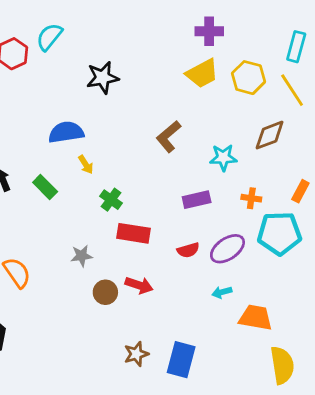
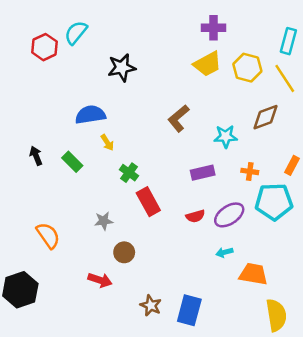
red rectangle: (133, 233) -> (148, 202), turned 52
red arrow: (139, 285) -> (100, 280), moved
brown star: (136, 354) -> (151, 305), turned -30

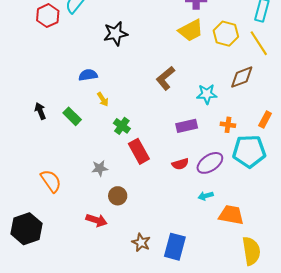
blue semicircle: (90, 115) -> (88, 75), size x0.7

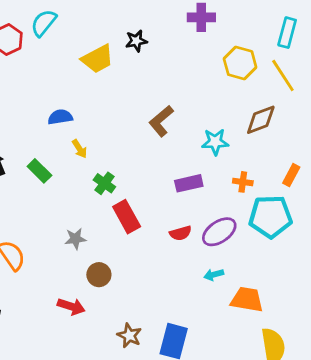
yellow trapezoid: (191, 30) -> (98, 59), moved
black star: (116, 34) -> (136, 41), moved, size x0.7

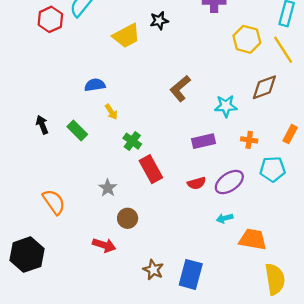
cyan pentagon: (270, 217) -> (273, 169), size x0.7
gray star: (75, 239) -> (108, 188), turned -30

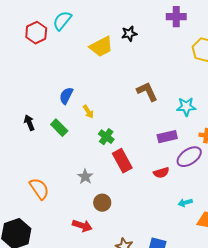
blue semicircle: (95, 85) -> (66, 96), moved, turned -54
brown L-shape: (180, 88) -> (147, 92), turned 105
purple ellipse: (229, 182) -> (189, 157), moved

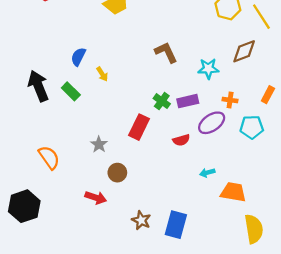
black arrow: (29, 123) -> (38, 86), size x1.8
green cross: (106, 137) -> (162, 101), moved
red rectangle: (122, 161) -> (139, 127), turned 55

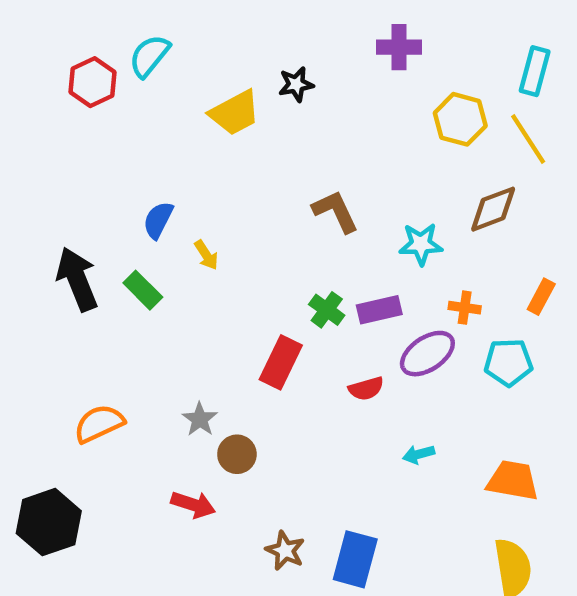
gray star: (99, 144) -> (200, 419), moved
orange semicircle: (49, 157) -> (99, 424), turned -80
orange trapezoid: (233, 192) -> (513, 481), moved

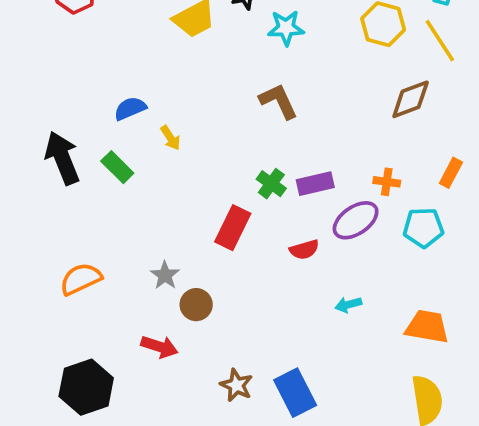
blue semicircle: (158, 220) -> (130, 108), turned 40
cyan star: (421, 244) -> (286, 28), moved
black hexagon: (49, 522) -> (86, 387), moved
blue rectangle: (355, 559) -> (295, 393), turned -42

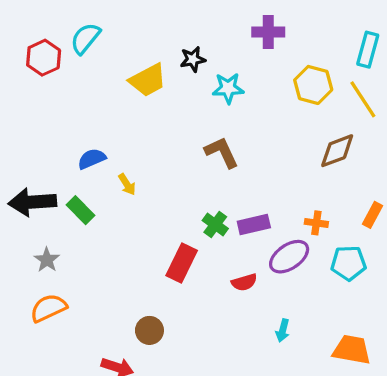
black arrow: (62, 158) -> (32, 202), turned -72
gray star: (165, 275) -> (47, 260), moved
cyan arrow: (348, 305) -> (283, 330), turned -60

